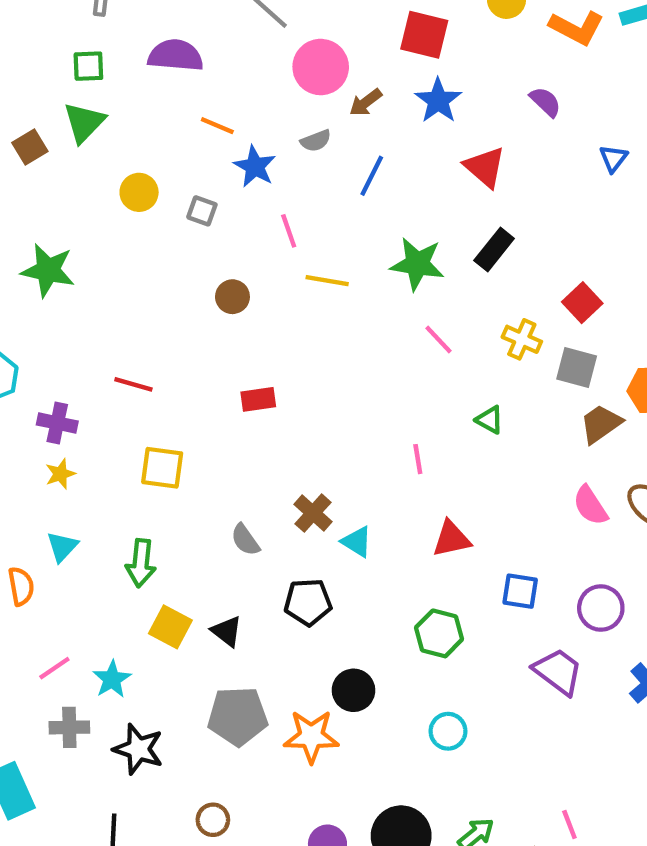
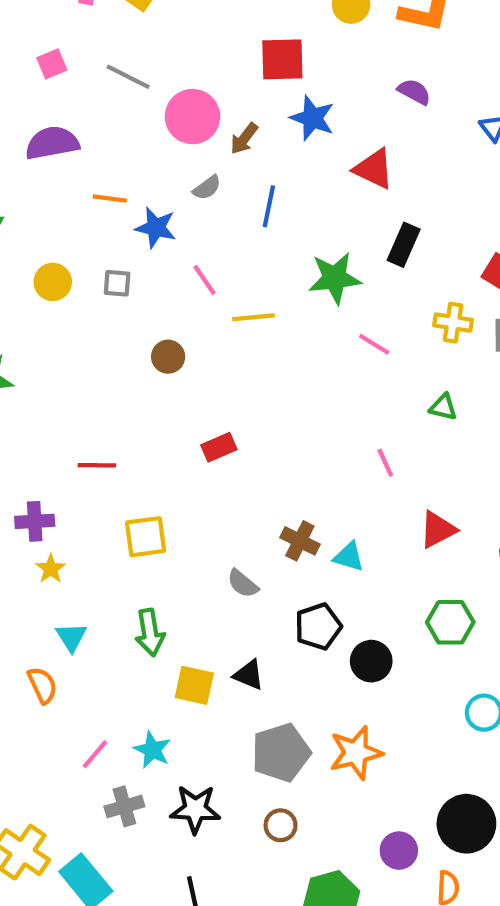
black circle: (353, 690) -> (371, 661), moved
brown circle: (213, 820) -> (281, 825), moved

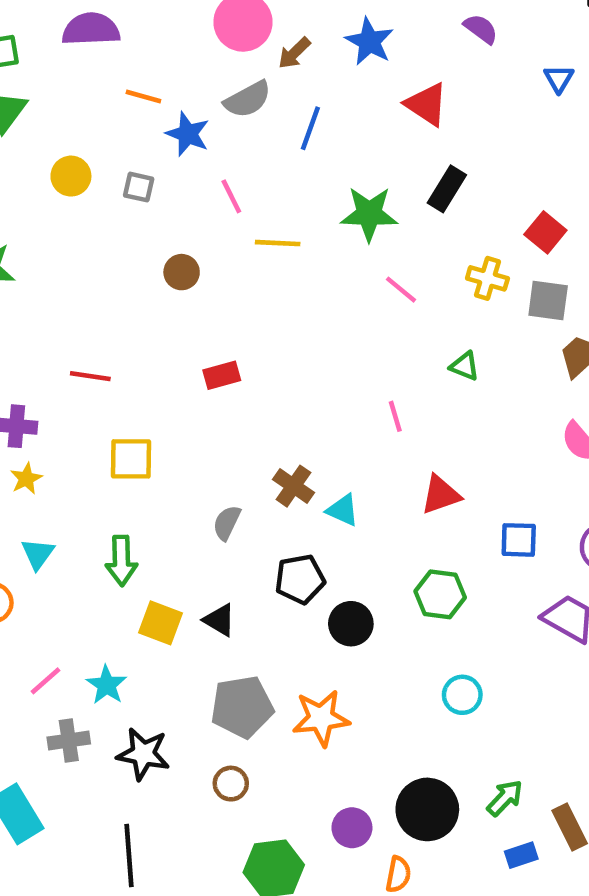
gray semicircle: (207, 188) -> (248, 99), size x1.5
gray semicircle: (243, 584) -> (227, 523), turned 68

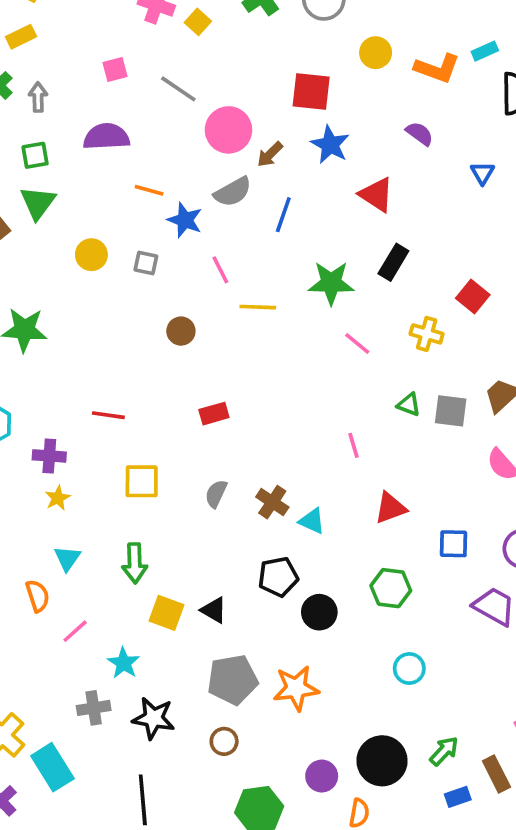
gray square: (548, 300) -> (451, 411), moved
gray semicircle: (227, 523) -> (216, 494), moved
pink line: (45, 681) -> (75, 631), moved

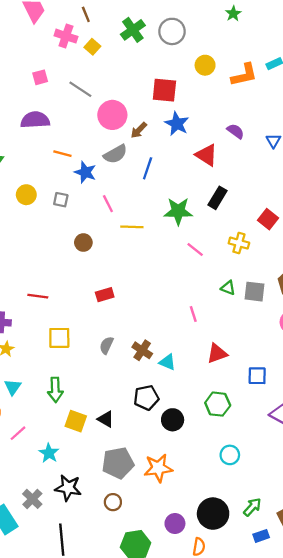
orange L-shape: (437, 68) -> (244, 75), turned -32
purple semicircle: (420, 134) -> (236, 131), moved
gray cross: (94, 708) -> (32, 499), moved, turned -36

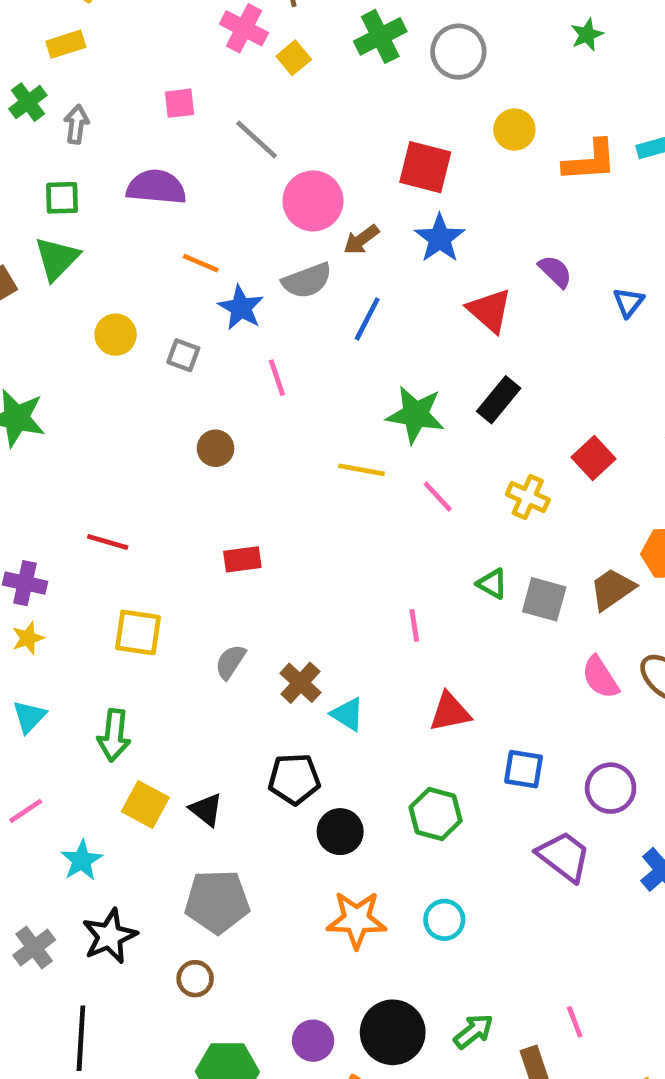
yellow line: (132, 227) -> (361, 470), moved
orange star: (158, 468) -> (357, 920), moved
black star: (68, 488) -> (110, 936), turned 30

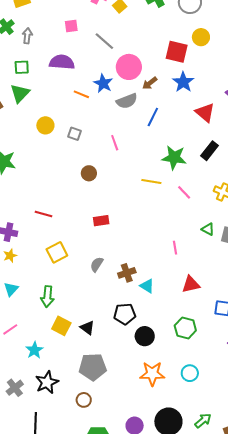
yellow circle: (514, 130) -> (201, 37), moved
blue star: (241, 308) -> (103, 83), moved
yellow square: (138, 632) -> (57, 252), turned -35
brown cross: (300, 683) -> (127, 273), turned 30

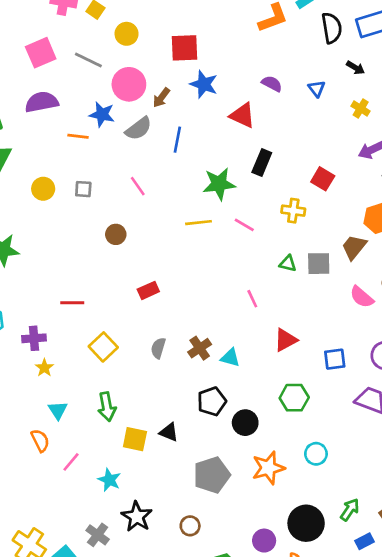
pink square: (71, 26) -> (41, 53), size x1.6
yellow circle: (201, 37) -> (127, 34), moved
gray pentagon: (93, 367) -> (212, 475), moved

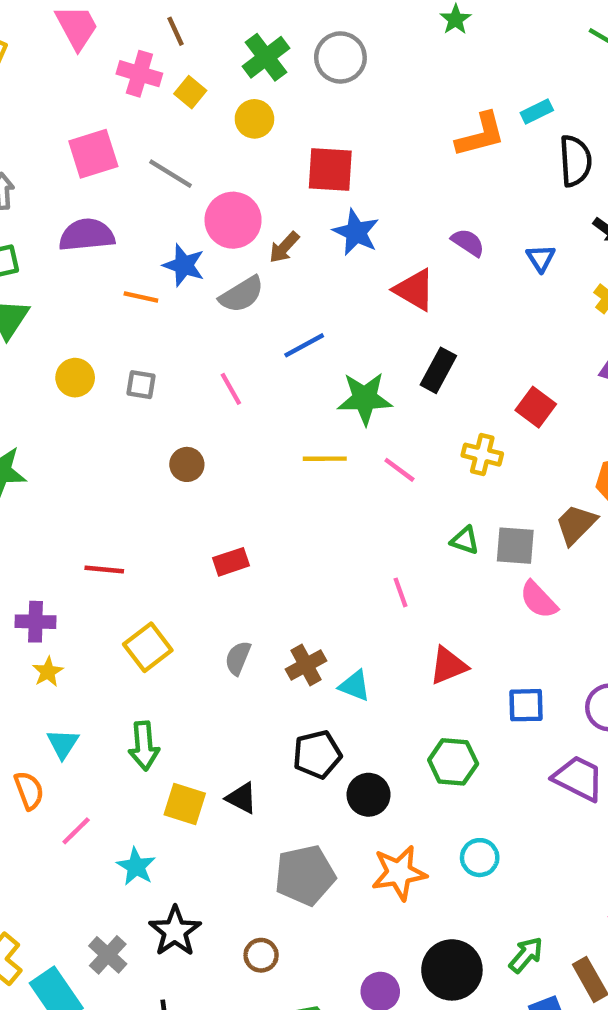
yellow circle: (127, 34) -> (254, 119), moved
blue line: (177, 140) -> (304, 345), moved, turned 45
pink semicircle: (362, 297) -> (539, 600), moved

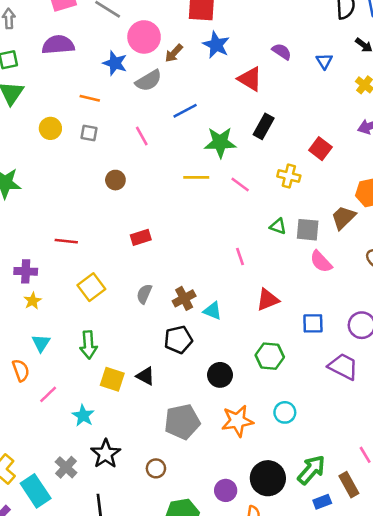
orange line: (141, 297) -> (90, 98), moved
black pentagon: (317, 754) -> (178, 340), moved
green arrow: (526, 955) -> (311, 470), size x1.4

